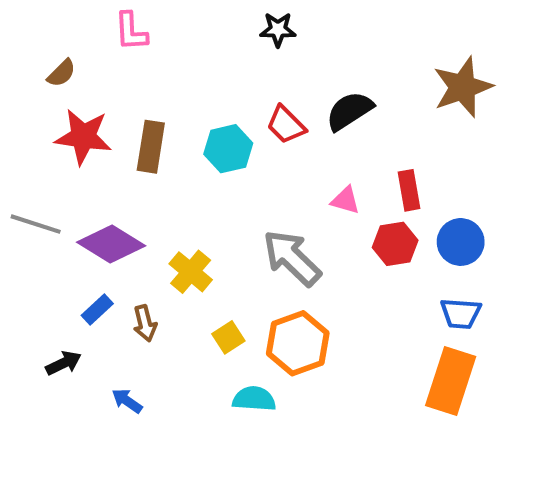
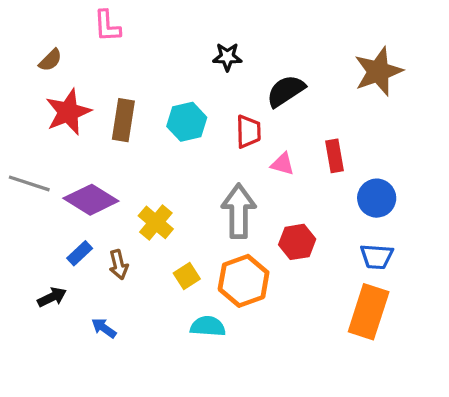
black star: (278, 29) -> (227, 57), moved
red trapezoid: (286, 125) -> (248, 132), moved, turned -136
red star: (83, 137) -> (68, 112), turned -30
red hexagon: (395, 244) -> (297, 242), moved
gray arrow: (292, 258) -> (239, 211), turned 46

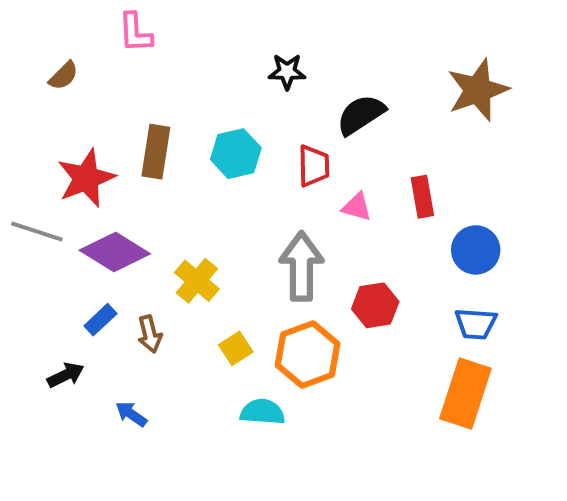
red star: (68, 112) -> (86, 178), moved

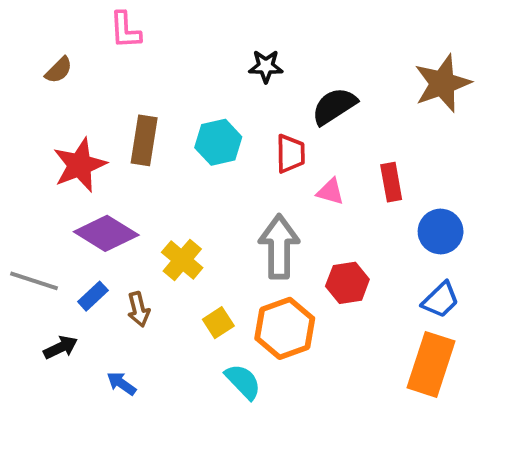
gray line: (37, 232) -> (34, 281), moved
blue trapezoid: (476, 324) -> (441, 300), turned -48
cyan semicircle: (262, 412) -> (243, 382), turned 42

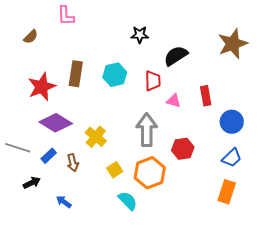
orange rectangle: (431, 364) -> (227, 192), size x0.7

